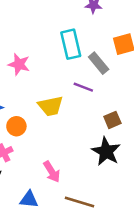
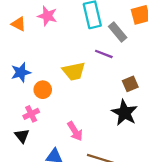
pink star: (19, 64) -> (47, 16), moved

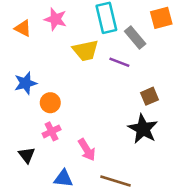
yellow trapezoid: (74, 71) -> (86, 50), moved
pink cross: (31, 114) -> (52, 131), moved

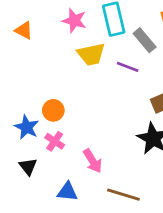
pink star: (55, 19) -> (74, 21), moved
blue star: (25, 83) -> (27, 127), moved, turned -30
pink cross: (52, 131) -> (55, 141), turned -30

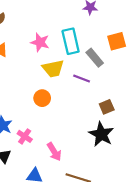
orange circle: (53, 110) -> (42, 98), moved

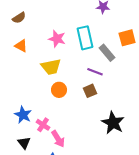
yellow trapezoid: (53, 69) -> (51, 67), moved
brown square: (107, 107) -> (90, 91), moved
pink arrow: (54, 152) -> (58, 139), moved

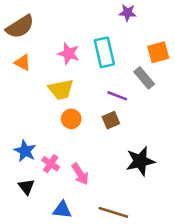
brown semicircle: (19, 18) -> (20, 27), size x1.6
gray rectangle: (107, 53) -> (144, 78), moved
black star: (113, 123) -> (140, 161), turned 30
pink arrow: (58, 139) -> (80, 174), moved

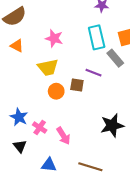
cyan rectangle: (104, 52) -> (97, 37), moved
brown square: (111, 120) -> (77, 85), moved, turned 32

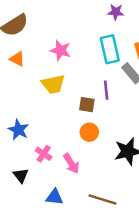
purple line: (93, 73) -> (106, 90), turned 63
orange circle: (56, 91) -> (89, 132), moved
blue star: (19, 117) -> (18, 130), moved

